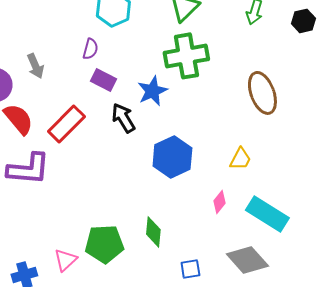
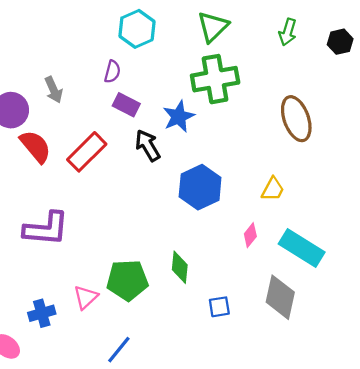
purple L-shape: (28, 169) -> (46, 229), moved
gray diamond: (247, 260) -> (280, 297), turned 54

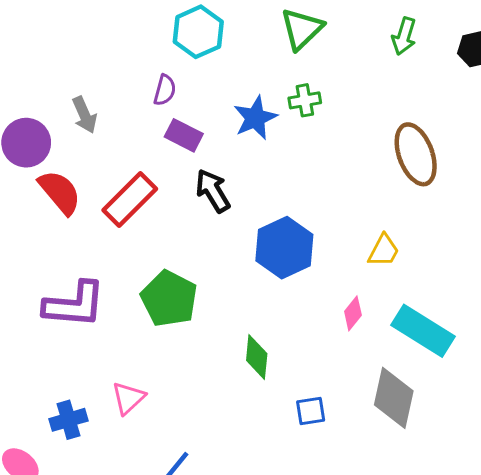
green cross: (215, 79) -> (305, 100), size x0.5
blue star: (179, 117) -> (255, 118), moved
green pentagon: (127, 280) -> (169, 299), moved, turned 30

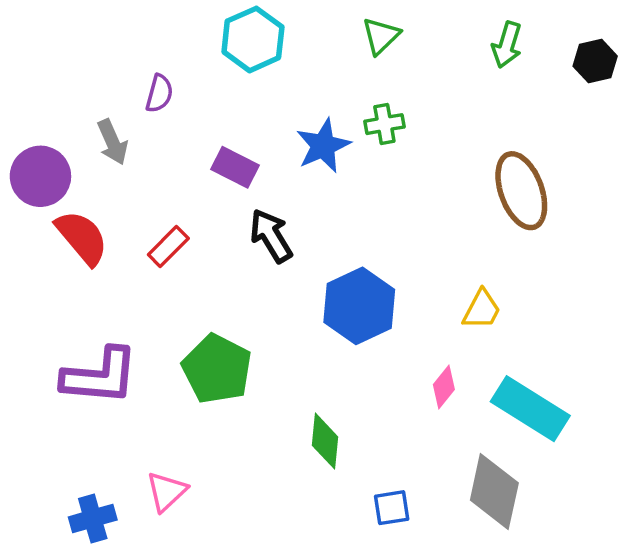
green triangle: (302, 29) -> (381, 36), size x0.7
purple semicircle: (165, 90) -> (159, 93), moved
red rectangle: (130, 200) -> (168, 247), size x0.6

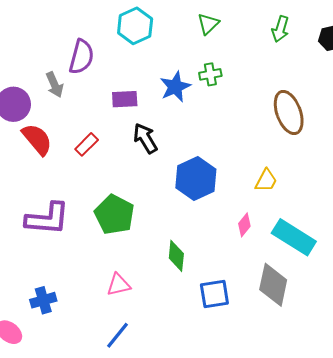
purple semicircle: (159, 93) -> (81, 57), size x1.6
purple rectangle: (235, 167) -> (125, 99), turned -30
pink triangle: (167, 491) -> (119, 285), moved, turned 30
blue square: (392, 508) -> (214, 294), size x1.4

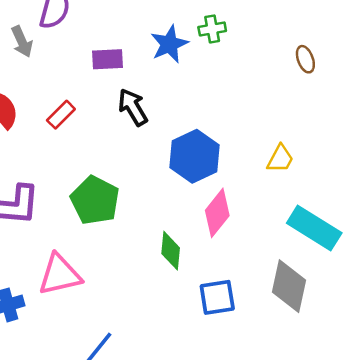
brown ellipse: (289, 113) -> (305, 59), moved, size x0.5
pink diamond: (244, 225) -> (217, 213), moved, size x1.6
pink triangle: (119, 285) -> (60, 275), moved, size x1.5

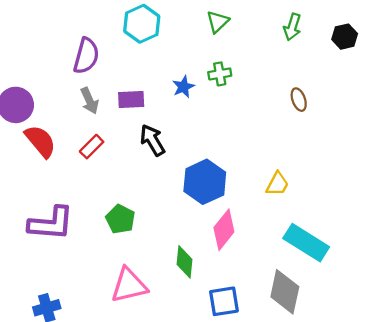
gray arrow: (22, 42) -> (89, 101), moved
blue star: (169, 44) -> (183, 87), size x0.7
green pentagon: (95, 200) -> (120, 219), size x0.7
pink triangle: (60, 275) -> (129, 285), moved

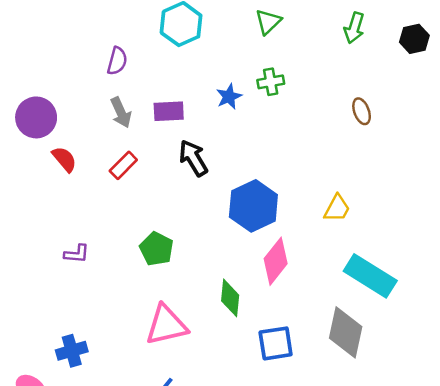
purple semicircle: (86, 56) -> (117, 61), size x0.7
red semicircle: (40, 141) -> (64, 159), size x0.7
purple L-shape: (51, 223) -> (77, 254), size x0.5

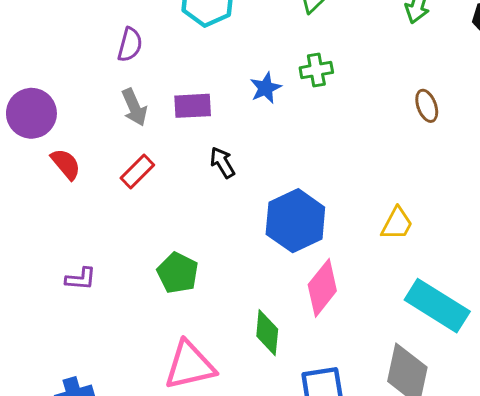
black arrow: (193, 158) -> (222, 162), size x0.7

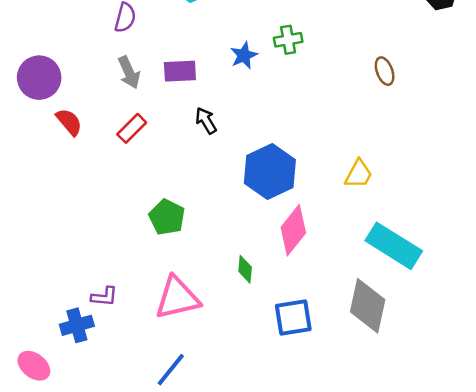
purple L-shape: (81, 279) -> (104, 297), moved
green diamond: (267, 333) -> (245, 269), size x0.7

